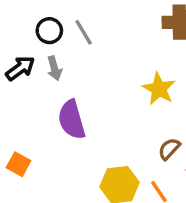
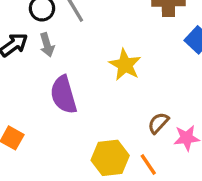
yellow star: (159, 89) -> (125, 65), moved

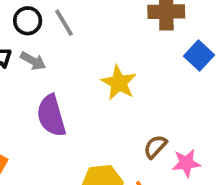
gray arrow: (47, 45) -> (33, 61), turned -45

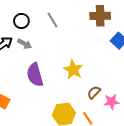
gray line: (64, 23) -> (53, 20), moved
yellow star: (119, 83) -> (73, 70), moved

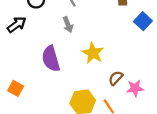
gray arrow: (25, 44) -> (68, 25), moved, turned 40

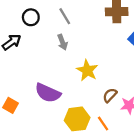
purple semicircle: (51, 59) -> (48, 93), moved, turned -50

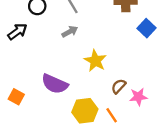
gray arrow: (62, 42) -> (70, 32), turned -98

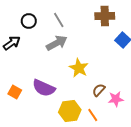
gray arrow: (70, 32) -> (57, 43), size x1.5
orange square: (16, 97) -> (15, 92), moved

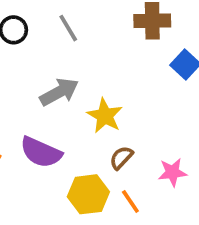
gray arrow: (57, 43) -> (59, 92), moved
brown semicircle: (99, 90) -> (121, 158), moved

